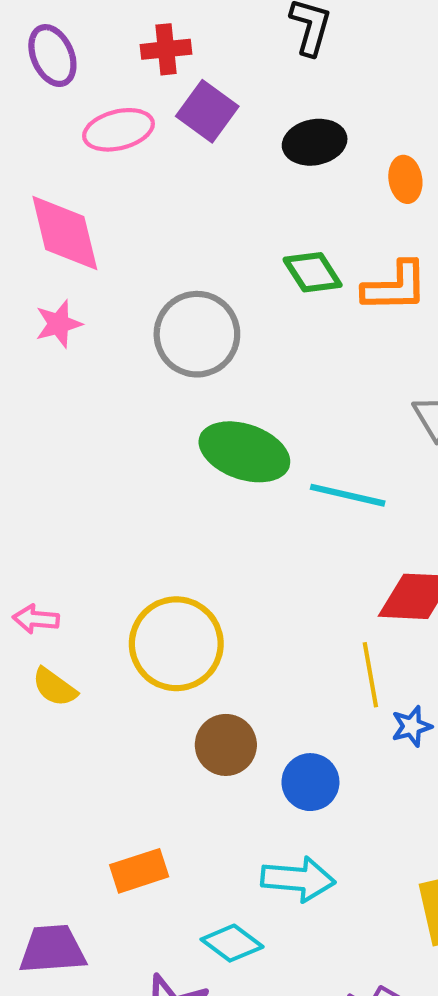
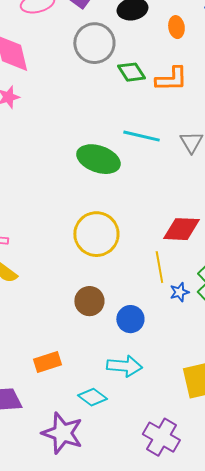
gray circle: (197, 334) -> (94, 43), moved
cyan line: (348, 495) -> (141, 136), moved
yellow circle: (176, 644) -> (96, 234), moved

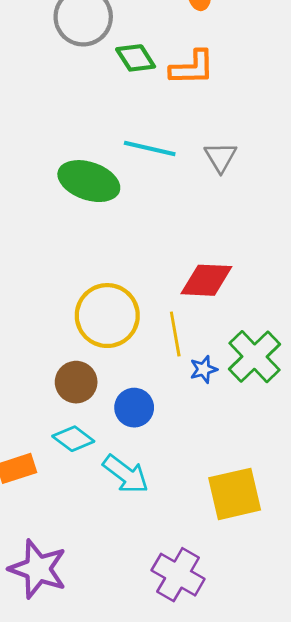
yellow circle: (96, 234) -> (107, 316), moved
cyan arrow: (124, 366) -> (126, 474), turned 32
cyan diamond: (92, 397) -> (73, 439), moved

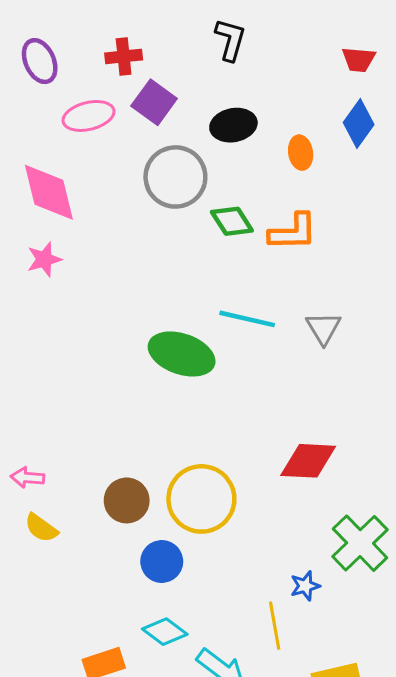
yellow line: (175, 334) -> (275, 626), moved
blue star: (204, 369) -> (305, 586), moved
brown circle: (76, 382) -> (127, 500), moved
blue circle: (134, 408) -> (162, 561), moved

